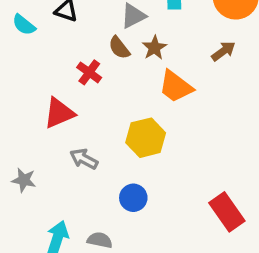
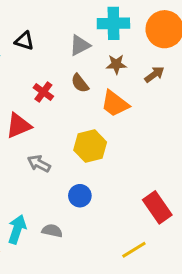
brown semicircle: (119, 48) -> (80, 83), moved
brown star: (154, 48) -> (116, 64), moved, turned 30

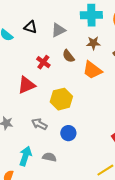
gray triangle: (80, 45) -> (58, 30), moved
yellow hexagon: (90, 146) -> (61, 99), moved
gray arrow: (39, 164) -> (39, 124), moved

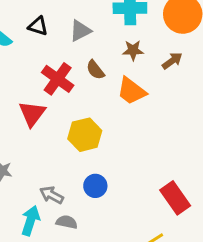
red cross: (43, 62) -> (58, 79), size x1.5
red triangle: (26, 85) -> (32, 114), turned -30
gray arrow: (39, 124) -> (52, 195), moved

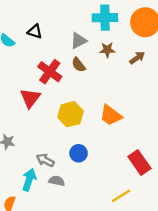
gray triangle: (80, 31) -> (79, 41), moved
orange trapezoid: (131, 91) -> (111, 115), moved

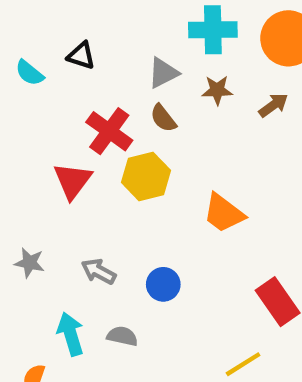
yellow hexagon: (70, 114) -> (146, 176), moved
gray arrow: (45, 160) -> (99, 271), moved
cyan arrow: (29, 180) -> (70, 334), turned -35

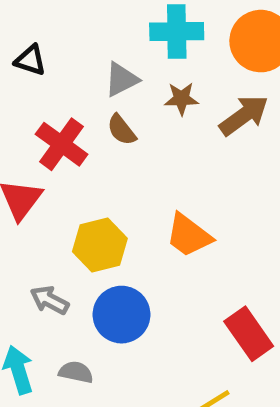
brown arrow: (273, 105) -> (244, 115), size x1.5
yellow hexagon: (146, 176) -> (100, 245), moved
blue circle: (163, 284) -> (122, 315), size x1.5

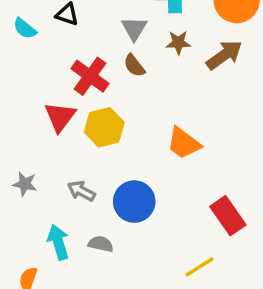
gray triangle: (122, 79) -> (134, 28), turned -32
yellow hexagon: (100, 245) -> (104, 127), moved

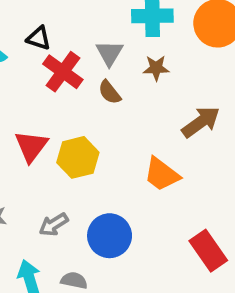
brown arrow: (224, 55) -> (201, 122), moved
red cross: (90, 76) -> (63, 72), moved
gray arrow: (81, 191) -> (54, 225), turned -60

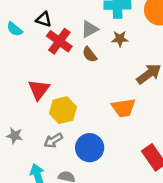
gray triangle: (110, 53) -> (90, 29), turned 30
yellow hexagon: (78, 157) -> (63, 110), moved
orange trapezoid: (162, 174) -> (123, 108), turned -45

